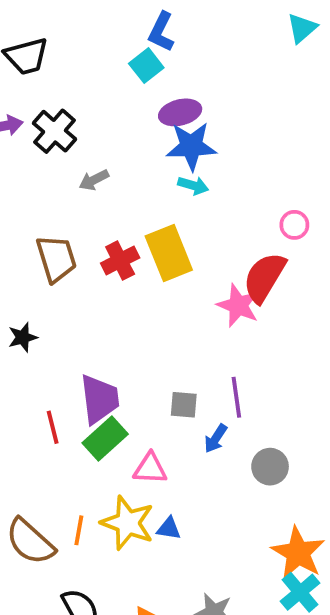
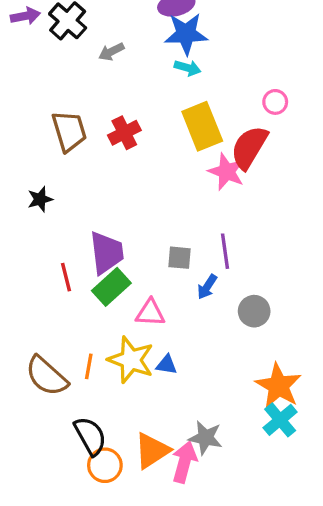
gray arrow: (94, 180) -> (111, 52), moved
yellow rectangle: (169, 253) -> (202, 126), moved

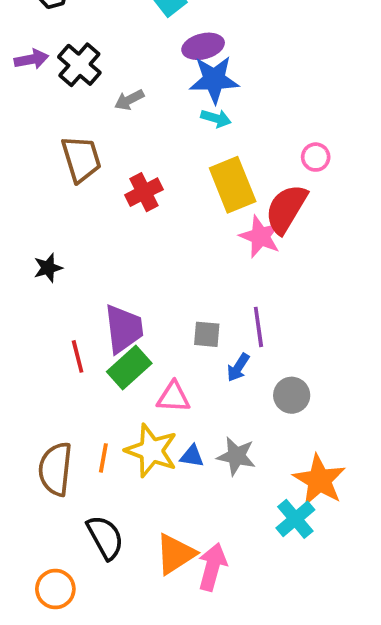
brown trapezoid: (69, 131) -> (81, 159), moved
brown semicircle: (47, 376) -> (55, 469), turned 54
cyan cross: (280, 420) -> (295, 519), moved
gray star: (205, 438) -> (236, 456), moved
orange circle: (105, 465) -> (55, 589), moved

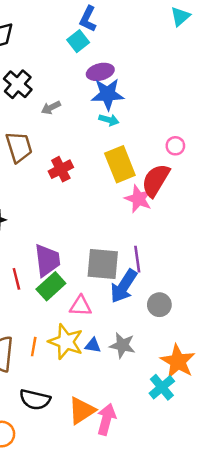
gray square: (207, 334) -> (103, 264), size x1.8
blue arrow: (238, 368) -> (124, 286), size x1.8
black semicircle: (105, 537) -> (35, 400), turned 132

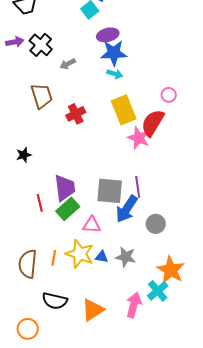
pink arrow: (106, 419) -> (134, 305), moved

